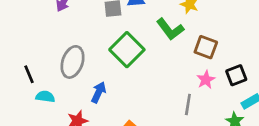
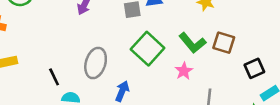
green L-shape: (170, 29) -> (192, 43), moved
pink star: (206, 80) -> (184, 71), moved

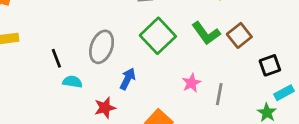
brown square: (224, 43) -> (239, 35), turned 30
pink star: (184, 71) -> (191, 83), moved

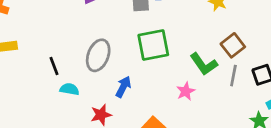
green L-shape: (206, 33) -> (204, 64), moved
green square: (158, 36) -> (153, 45), turned 32
gray line: (219, 94) -> (233, 76), moved

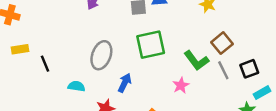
black line: (54, 66) -> (45, 64), moved
gray line: (233, 76) -> (223, 70), turned -36

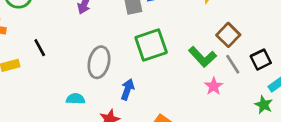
black line: (45, 64) -> (40, 48), moved
pink star: (181, 85) -> (214, 86), moved

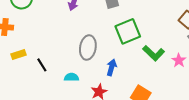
black line: (40, 48) -> (42, 65), moved
green L-shape: (202, 57) -> (154, 53), moved

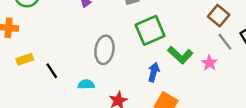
blue arrow: (112, 67) -> (154, 72), moved

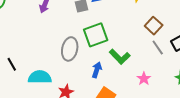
gray ellipse: (104, 50) -> (70, 49), moved
pink star: (209, 63) -> (144, 79), moved
cyan semicircle: (86, 84) -> (40, 77), size x1.6

